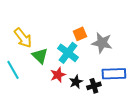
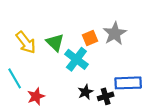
gray star: (102, 43) -> (115, 33), moved, turned 30
green triangle: (40, 56) -> (55, 42), moved
red star: (58, 75) -> (36, 96), moved

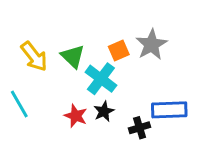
black star: (85, 92) -> (104, 111), moved
red star: (36, 96) -> (76, 116), moved, turned -30

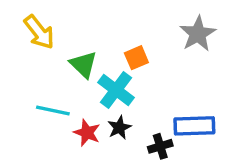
gray star: (151, 45) -> (198, 34), moved
yellow arrow: (34, 56) -> (39, 32), moved
cyan line: (19, 104) -> (53, 111), moved, turned -48

